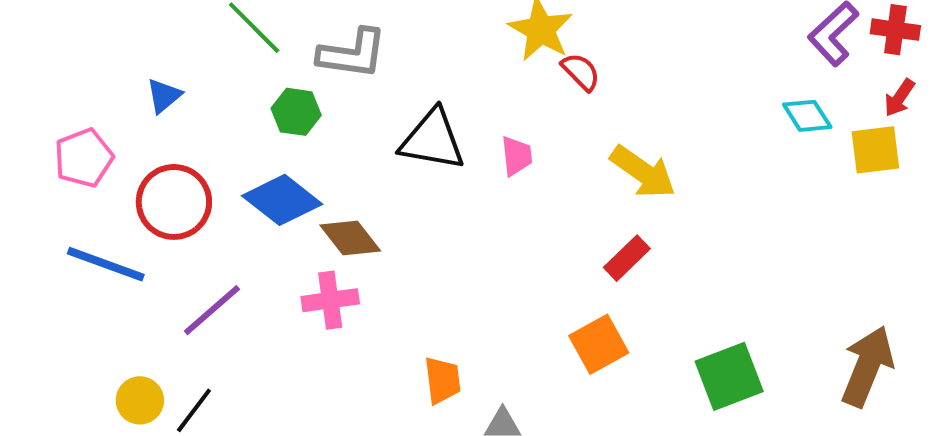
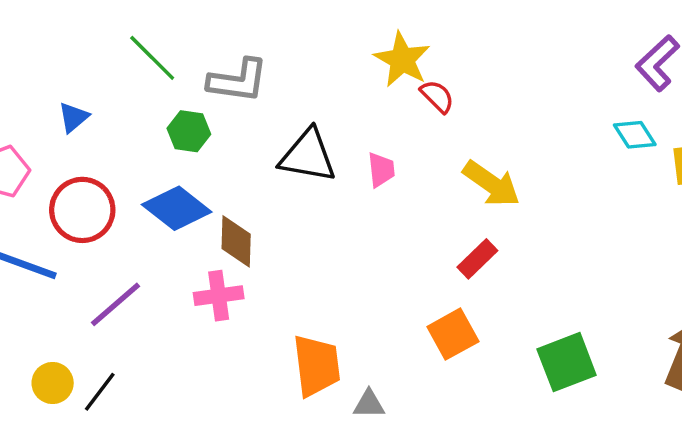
brown diamond: (350, 238) -> (236, 241), turned 40
orange trapezoid: (442, 380) -> (317, 366), size x1.5

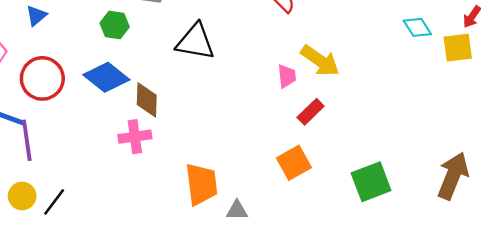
pink trapezoid: (381, 170) -> (287, 76), moved
purple line: (116, 304) -> (27, 140), moved, turned -57

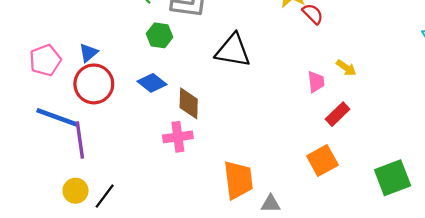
blue triangle: (36, 16) -> (88, 53), moved
yellow arrow: (320, 61) -> (346, 68), size x0.6
blue diamond: (106, 77) -> (152, 83), size x0.7

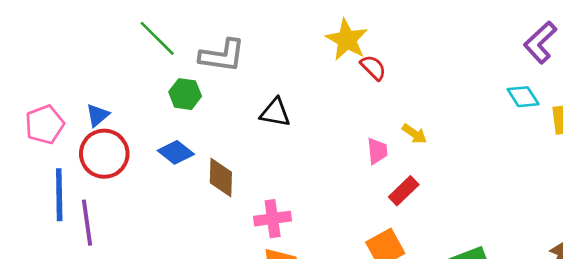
black triangle: (233, 51) -> (275, 113), size x0.7
blue line: (57, 117) -> (59, 195), turned 69
pink cross: (178, 137) -> (273, 219), moved

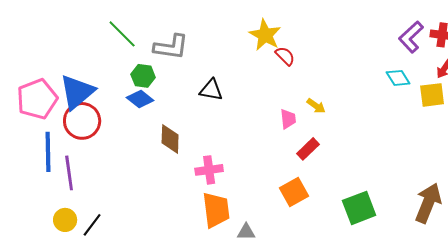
blue triangle: (98, 115) -> (77, 92), size x2.0
pink pentagon: (45, 125) -> (37, 99), size x1.4
blue diamond: (176, 152) -> (140, 99), moved

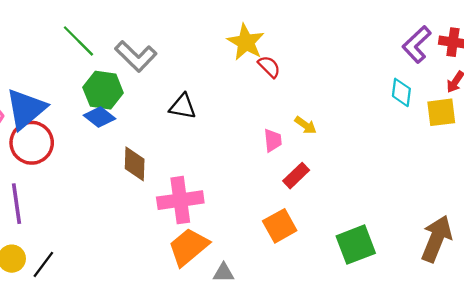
gray L-shape: (171, 47) -> (136, 56), turned 36
green hexagon: (143, 76) -> (103, 90), size x1.4
cyan diamond: (398, 78) -> (401, 92), turned 40
pink cross: (209, 170) -> (180, 200), size x1.4
orange trapezoid: (216, 210) -> (188, 247), turned -123

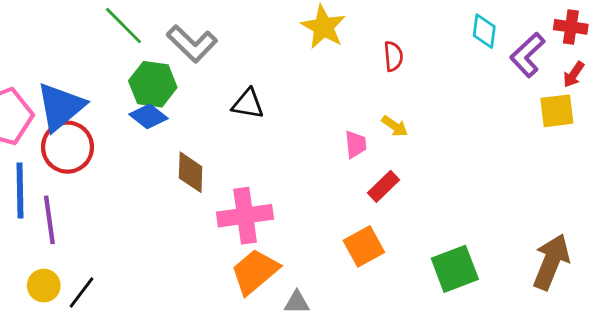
purple L-shape: (417, 44) -> (527, 55), moved
red semicircle: (269, 67) -> (393, 56), moved, turned 40
cyan diamond: (401, 92) -> (484, 31), moved

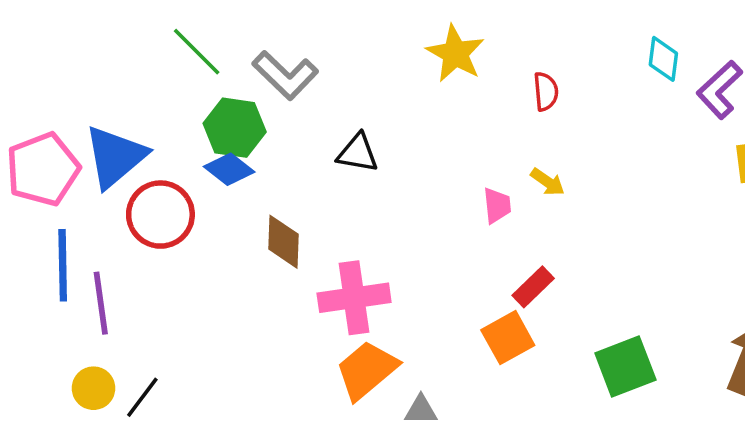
red circle: (68, 147) -> (160, 215), moved
red rectangle: (383, 186) -> (533, 287), moved

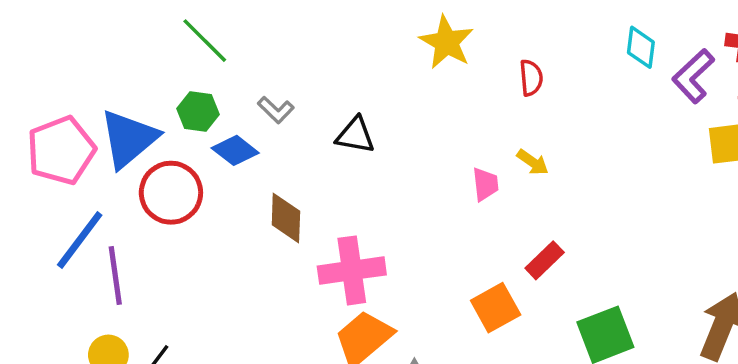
gray L-shape: (285, 75) -> (276, 110), moved, size x0.6
green hexagon: (235, 128) -> (198, 112), moved, size x0.7
blue line: (63, 265) -> (80, 240), turned 38
red rectangle: (533, 287) -> (545, 260), moved

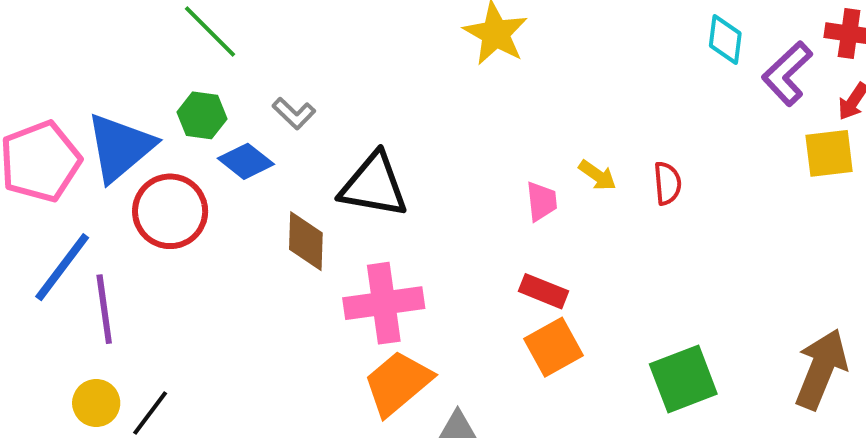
red semicircle: (531, 78) -> (667, 183), moved
black triangle: (355, 135) -> (374, 185), moved, size x1.5
red rectangle: (545, 260) -> (544, 291), moved, turned 66

